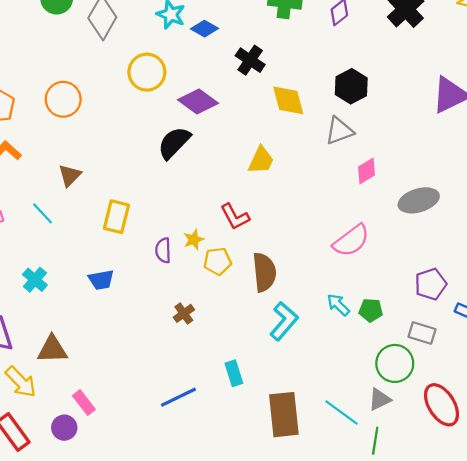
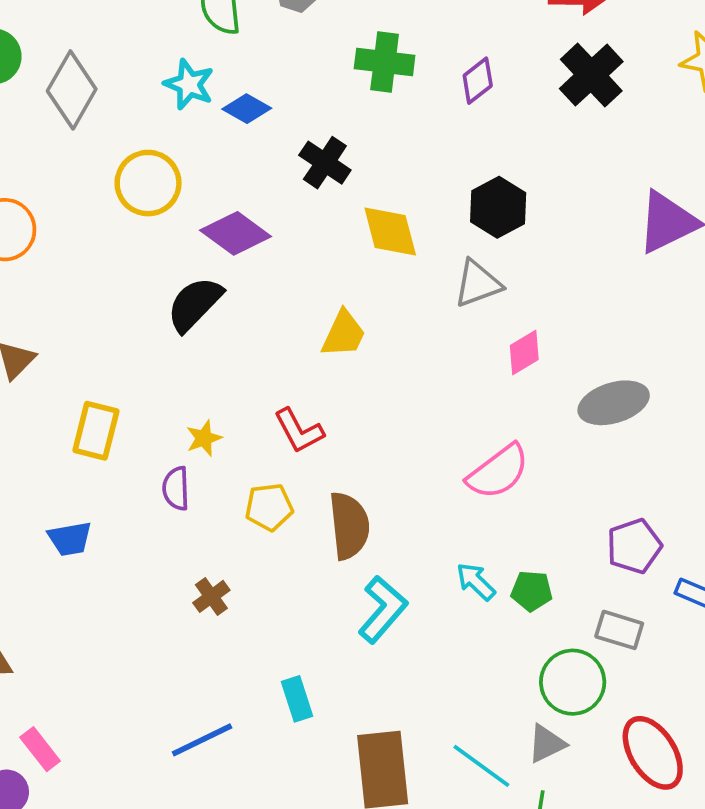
yellow star: (194, 240) -> (204, 438), moved

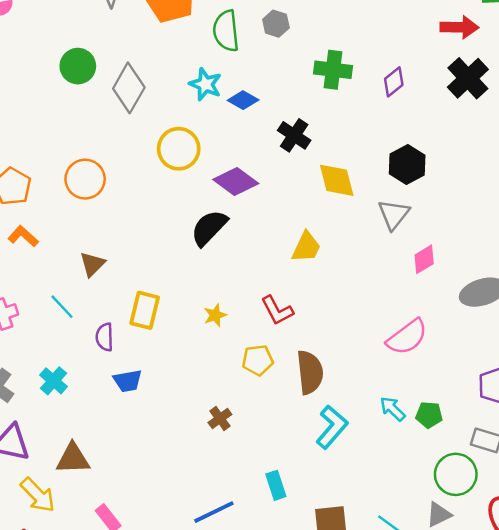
gray triangle: (478, 284) -> (394, 214), turned -32
purple semicircle: (176, 488) -> (105, 337), moved

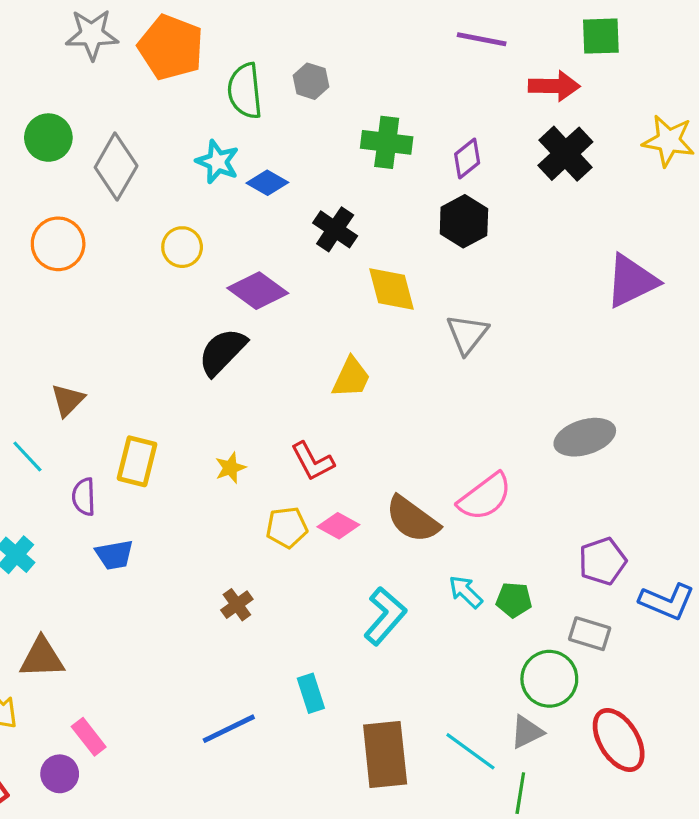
yellow circle: (179, 149) -> (182, 247), size x0.7
black hexagon: (407, 165) -> (464, 221), moved
orange circle: (85, 179) -> (58, 244), moved
pink diamond: (424, 259) -> (338, 526), moved, turned 60
brown semicircle: (310, 372) -> (412, 519), moved, turned 132

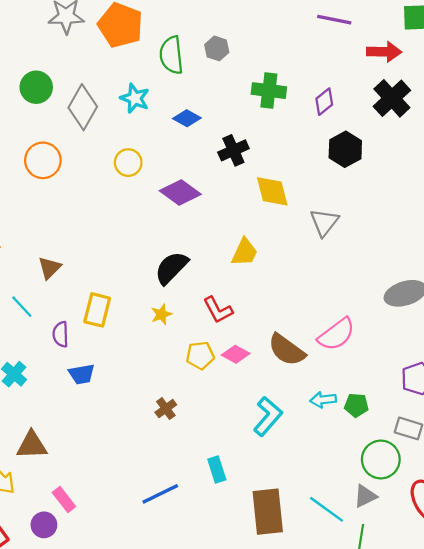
cyan star: (218, 162) -> (135, 98), moved
black hexagon: (464, 221) -> (345, 149), moved
black cross: (335, 229) -> (233, 150), turned 32
black semicircle: (222, 352) -> (171, 268), moved
cyan arrow: (466, 592) -> (323, 400), turned -50

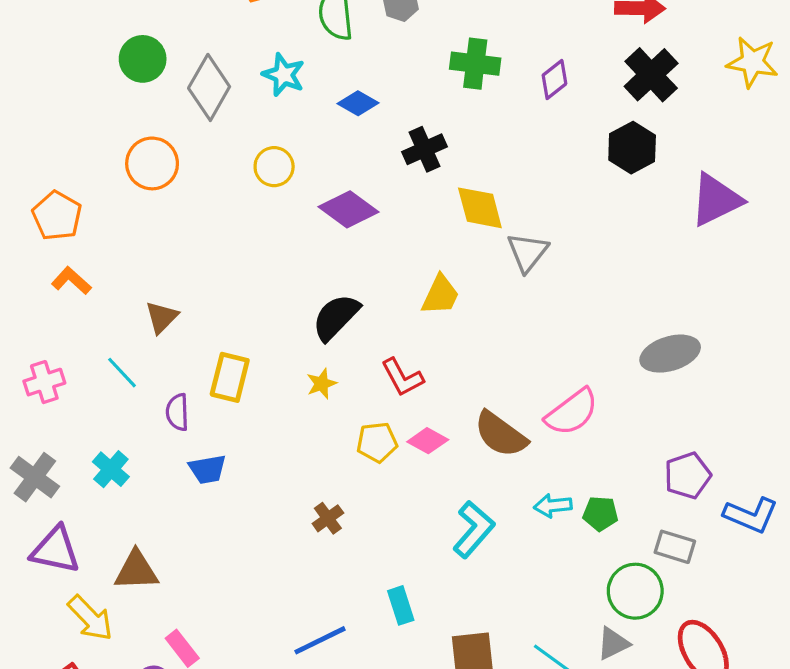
black hexagon: (345, 149) -> (632, 148), moved
gray triangle: (324, 222) -> (528, 252), moved

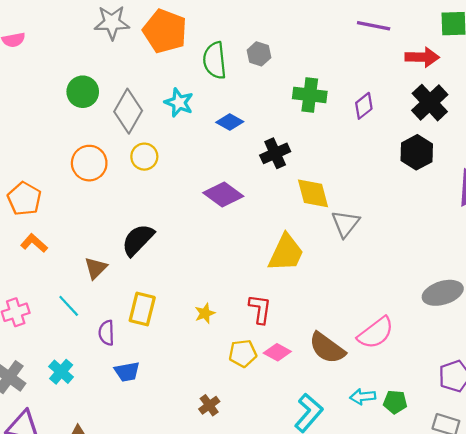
yellow circle: (274, 167) -> (144, 157), moved
yellow trapezoid: (440, 295) -> (286, 253), size x1.4
black semicircle: (336, 317) -> (138, 240), moved
red L-shape: (402, 377) -> (260, 309), turned -144

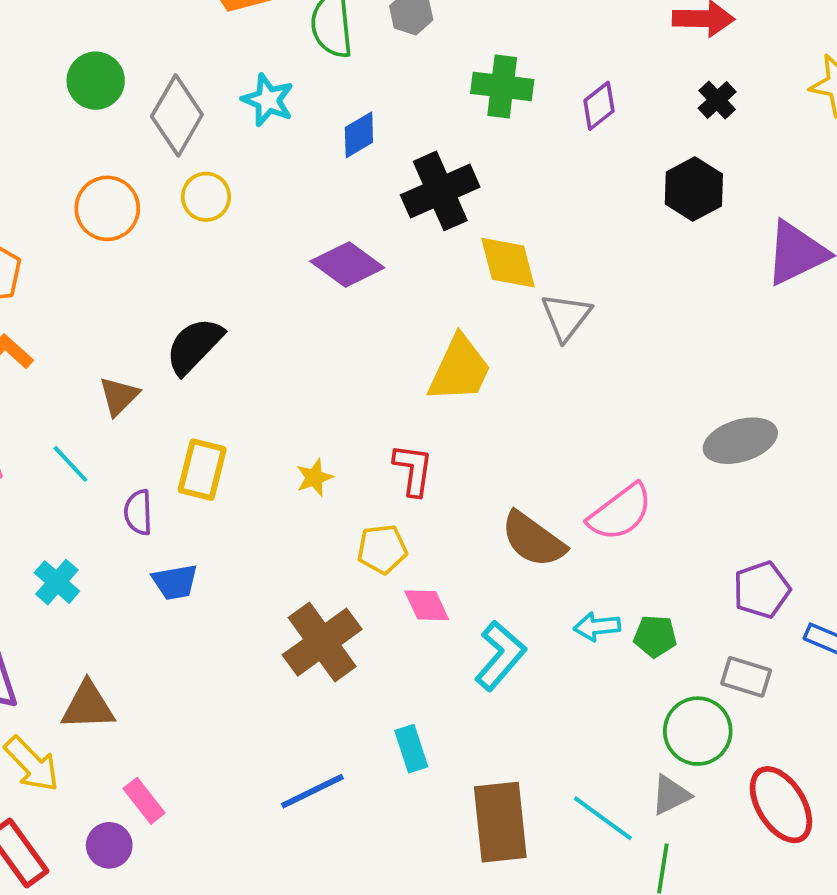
black cross: (430, 103) -> (717, 100), size x0.6
blue diamond: (230, 122) -> (359, 135), turned -60
black cross: (275, 153) -> (440, 191), size x1.4
pink diamond: (277, 352) -> (427, 605), moved, turned 36
brown cross: (209, 405) -> (322, 642), size x2.0

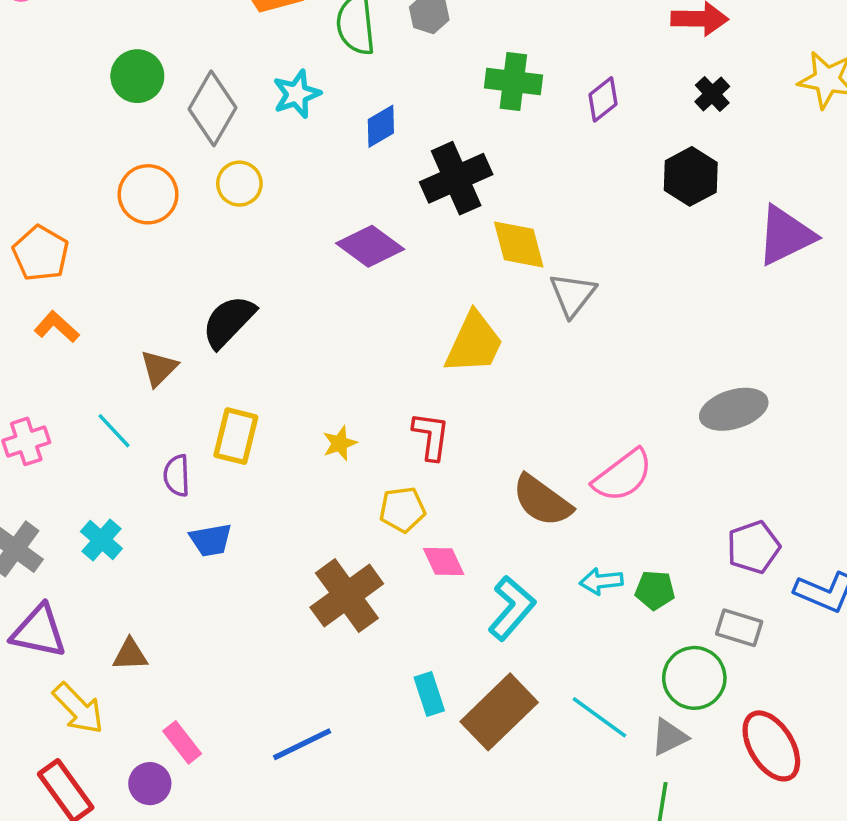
cyan star: (268, 100) -> (297, 94), turned 30
brown triangle: (88, 706) -> (130, 655), size x0.7
blue line: (312, 791) -> (302, 744), moved
cyan line: (603, 818) -> (599, 717), moved
brown rectangle: (500, 822) -> (499, 712), moved, turned 52

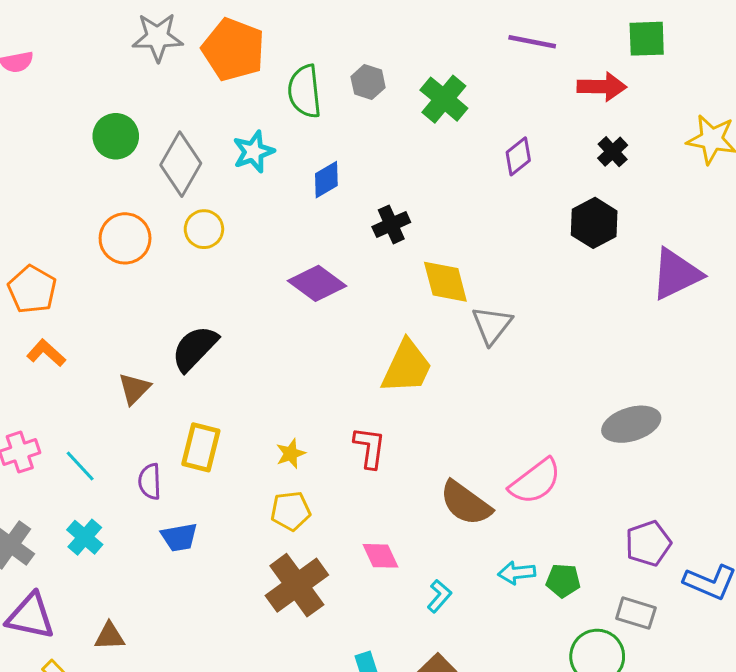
green cross: (513, 81) -> (444, 99), moved, turned 33
black cross: (456, 178) -> (391, 224), size x0.6
cyan line: (114, 431) -> (80, 466), moved
yellow pentagon: (402, 510) -> (291, 511), moved
cyan L-shape: (512, 608) -> (439, 596), size x0.6

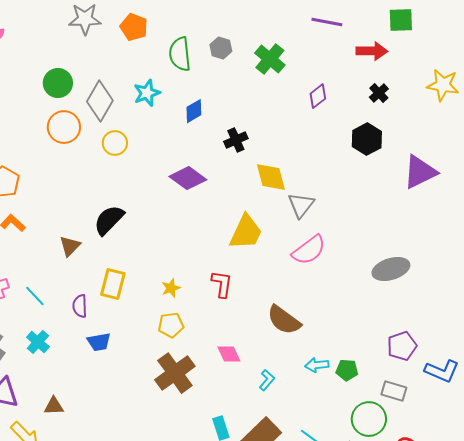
orange pentagon: (233, 50) -> (134, 27), size x0.7
orange circle: (125, 238) -> (64, 127), moved
pink semicircle: (535, 481) -> (309, 250), moved

